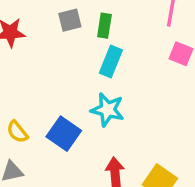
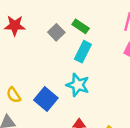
gray square: (70, 20) -> (56, 32), moved, turned -35
green rectangle: (104, 26) -> (81, 26), turned -70

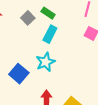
cyan star: (78, 85) -> (45, 62), turned 30

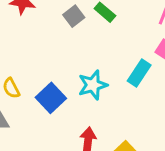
cyan rectangle: (50, 34) -> (139, 73), moved

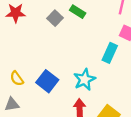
cyan star: (93, 85) -> (85, 80), moved

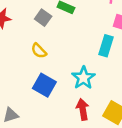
yellow semicircle: (17, 78) -> (39, 51), moved

